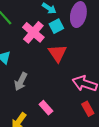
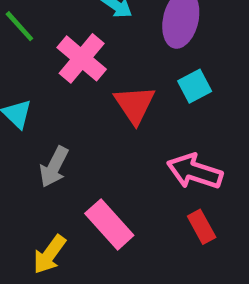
cyan square: (56, 26) -> (195, 86), moved
pink rectangle: (46, 108) -> (109, 224), size x1.5

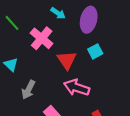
pink arrow: (195, 171) -> (77, 88), moved

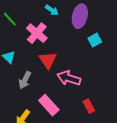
cyan square: (95, 51) -> (95, 40), moved
red triangle: (67, 60) -> (48, 60), moved

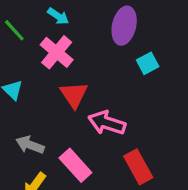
cyan arrow: (52, 10) -> (58, 16), moved
gray arrow: (25, 80) -> (30, 145), moved, turned 84
red rectangle: (89, 106) -> (138, 167), size x1.5

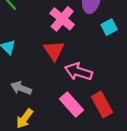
pink cross: (57, 52) -> (62, 19), moved
pink rectangle: (75, 165) -> (71, 104), moved

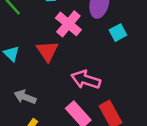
red triangle: (54, 51) -> (47, 51), moved

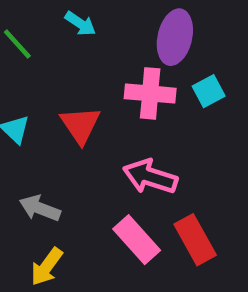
pink cross: (68, 24) -> (150, 93), moved, turned -35

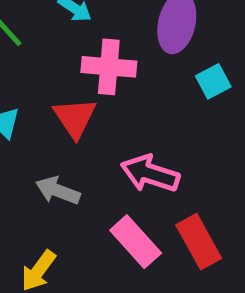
pink cross: (150, 93) -> (109, 67), moved
gray arrow: (40, 208) -> (58, 191), moved

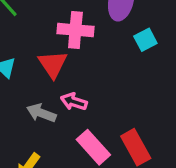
pink arrow: (150, 174) -> (74, 102), moved, size x0.7

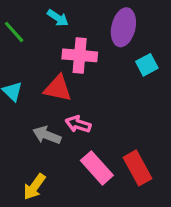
red triangle: (53, 64) -> (58, 88), turned -44

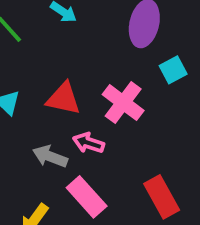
pink cross: (80, 55) -> (123, 103), moved, turned 32
pink rectangle: (97, 168) -> (87, 197), moved

